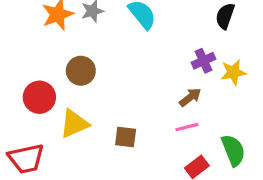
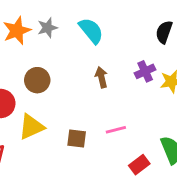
brown arrow: (190, 97) -> (101, 77), moved, turned -66
pink line: (187, 127) -> (116, 130), moved

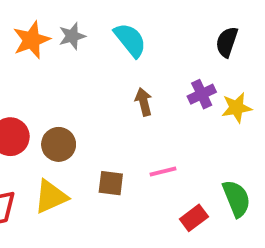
brown circle: (37, 80) -> (59, 144), moved
yellow triangle: (31, 127) -> (51, 197), moved

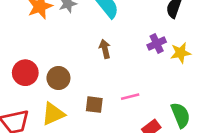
brown arrow: (144, 102) -> (105, 49), moved

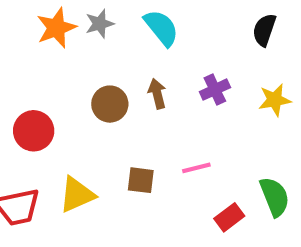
purple cross: (157, 44) -> (215, 90), moved
brown circle: (58, 78) -> (110, 104), moved

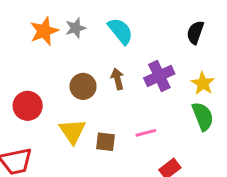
purple cross: (215, 90) -> (159, 76), size x1.4
yellow star: (275, 100) -> (203, 83), turned -30
yellow triangle: (77, 195) -> (73, 131), moved, turned -40
green semicircle: (275, 197) -> (203, 116), moved

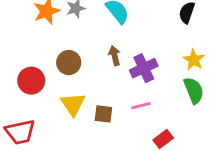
purple cross: (159, 76) -> (144, 68), moved
brown circle: (83, 86) -> (69, 63), moved

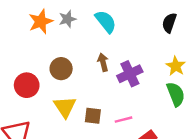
pink line: (141, 106) -> (123, 120), moved

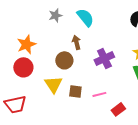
orange star: (41, 22) -> (26, 44), moved
brown arrow: (103, 62) -> (76, 42), moved
brown circle: (61, 69) -> (64, 60), moved

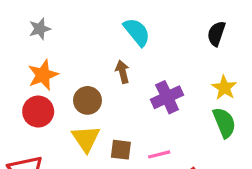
gray star: (55, 15) -> (40, 29), moved
brown circle: (64, 60) -> (88, 100), moved

